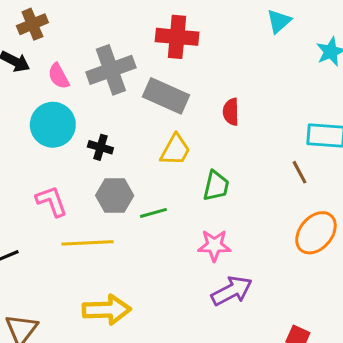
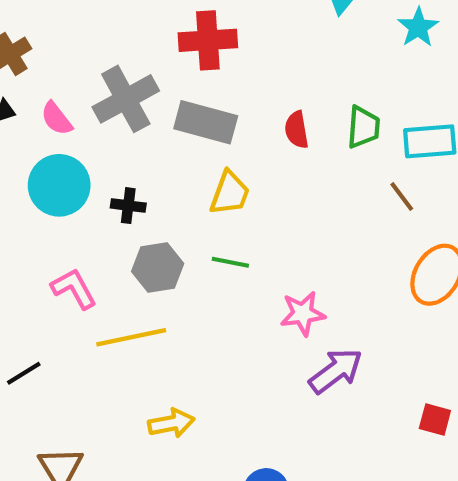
green trapezoid: (216, 186) -> (363, 127), moved
green line: (153, 213) -> (230, 262), moved, turned 36
yellow arrow: (107, 310) -> (171, 423), size x0.7

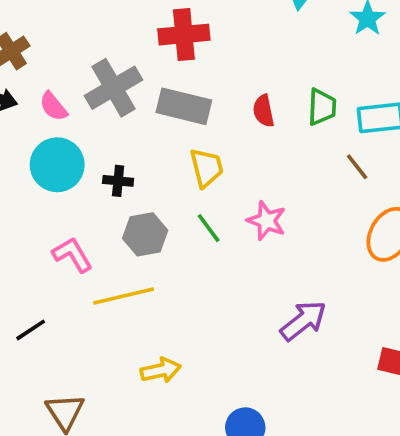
yellow trapezoid: (230, 193) -> (206, 168), turned -33
green line: (230, 262) -> (209, 228), turned 44
pink star: (303, 314) -> (267, 221), moved, turned 30

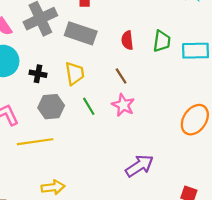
brown line: (357, 167) -> (121, 76), moved
yellow trapezoid: (206, 168) -> (75, 73), moved

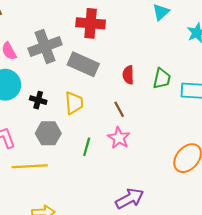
green line: (89, 106) -> (87, 147), moved, turned 42

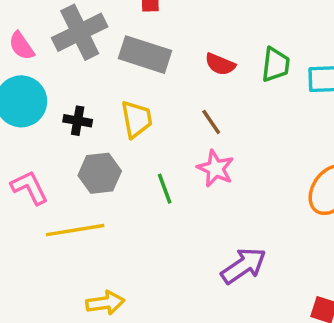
red semicircle: (128, 75) -> (220, 64), turned -60
green line: (87, 147) -> (165, 189), turned -30

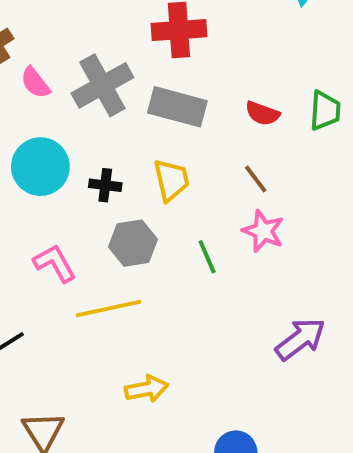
pink semicircle: (22, 46) -> (35, 83), moved

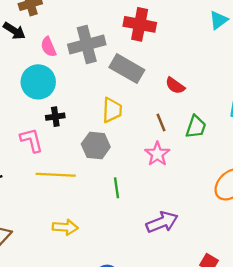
pink semicircle: (35, 83) -> (48, 47), moved
green trapezoid: (325, 111) -> (196, 127), moved
black cross: (105, 185) -> (55, 117), moved, turned -30
gray hexagon: (133, 243) -> (96, 145), moved
green line: (207, 257) -> (116, 188), moved

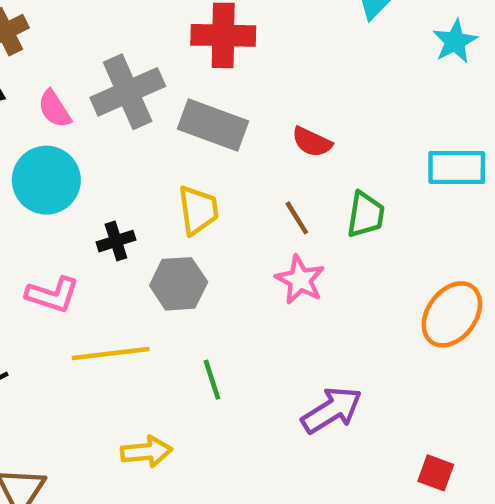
black cross: (55, 117) -> (116, 241), moved
pink L-shape: (31, 140) -> (53, 295), turned 132
green line: (116, 188) -> (212, 380), moved

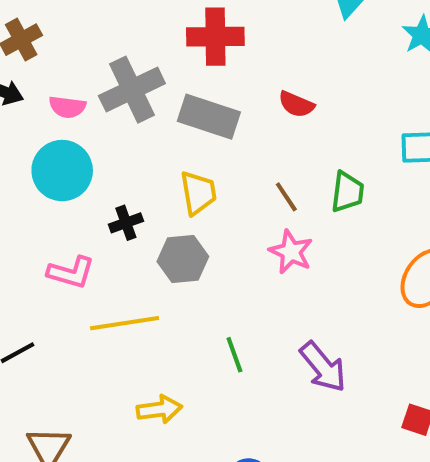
pink semicircle: (55, 109) -> (67, 107), turned -48
red semicircle: (312, 142) -> (296, 104), moved
green line: (212, 380) -> (234, 355), moved
purple arrow: (332, 410) -> (323, 367), turned 84

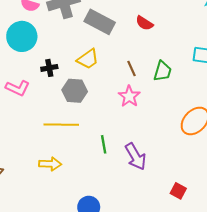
yellow trapezoid: (198, 193) -> (88, 59), turned 55
yellow line: (125, 323) -> (61, 125), moved
green line: (234, 355) -> (104, 144), moved

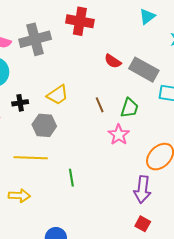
gray rectangle: (100, 22) -> (144, 70), moved
pink star: (129, 96) -> (119, 135), moved
purple arrow: (135, 157) -> (142, 189), moved, turned 36

